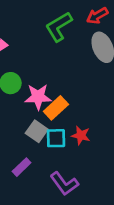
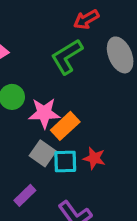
red arrow: (97, 16) -> (86, 19), moved
green L-shape: (59, 27) -> (67, 57), moved

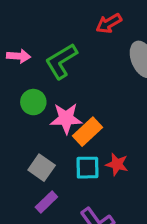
green L-shape: (67, 57) -> (61, 61), moved
gray square: (43, 153) -> (42, 168), moved

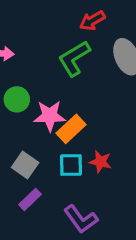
green L-shape: (61, 61) -> (74, 58), moved

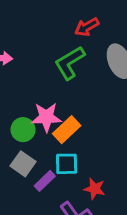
green circle: (17, 99) -> (23, 130), moved
red star: (100, 162) -> (95, 189), moved
purple rectangle: (30, 199) -> (45, 181), moved

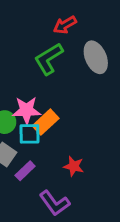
cyan square: (67, 164) -> (29, 134), moved
red star: (95, 189) -> (74, 166), moved

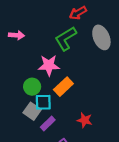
pink star: (27, 110) -> (49, 65), moved
cyan square: (29, 134) -> (43, 102), moved

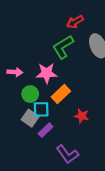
pink arrow: (16, 35) -> (15, 72), moved
red star: (85, 120) -> (82, 116), moved

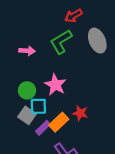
pink arrow: (15, 72) -> (27, 51), moved
pink star: (47, 73) -> (55, 85), moved, turned 30
orange rectangle: (61, 94) -> (59, 122), moved

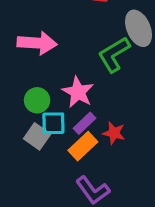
green L-shape: (61, 42) -> (114, 54), moved
pink arrow: (27, 51) -> (37, 43), size x1.6
purple rectangle: (43, 128) -> (85, 123), moved

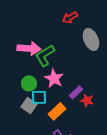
green L-shape: (114, 54) -> (45, 55), moved
purple rectangle: (85, 123) -> (76, 92), moved
red star: (114, 133) -> (87, 100), moved

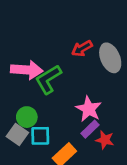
red arrow: (70, 17) -> (82, 48), moved
pink star: (54, 78) -> (89, 109), moved
gray square: (29, 105) -> (17, 135), moved

